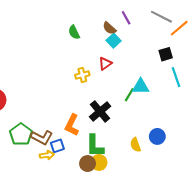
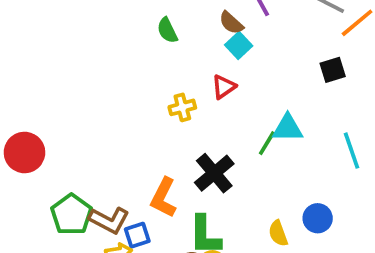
cyan line: (176, 77) -> (351, 151), moved

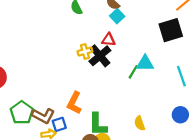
black square: (333, 70) -> (171, 30), size x1.6
red triangle: (224, 87) -> (109, 40), turned 40
black cross: (214, 173) -> (100, 56), moved
blue circle: (318, 218) -> (180, 115), moved

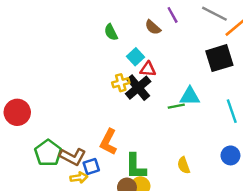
cyan square: (117, 16) -> (136, 57), moved
green line: (133, 72) -> (176, 106), turned 48

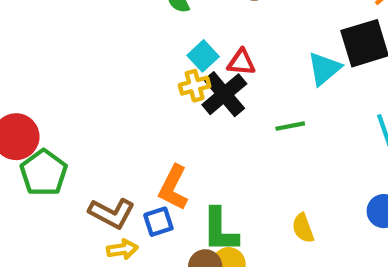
cyan square: (136, 57) -> (203, 56), moved
cyan triangle: (190, 96) -> (324, 69), moved, turned -40
green pentagon: (48, 153) -> (44, 173), moved
blue square: (91, 167) -> (158, 222), moved

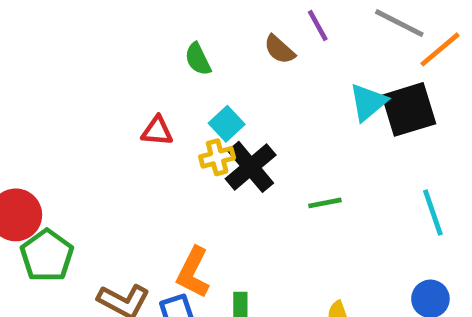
red triangle: (241, 62) -> (157, 131), moved
cyan triangle: (324, 69) -> (368, 102), moved

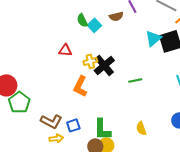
brown semicircle: (279, 49) -> (116, 16), turned -56
cyan square: (227, 124) -> (94, 25), moved
orange L-shape: (193, 272) -> (80, 86), moved

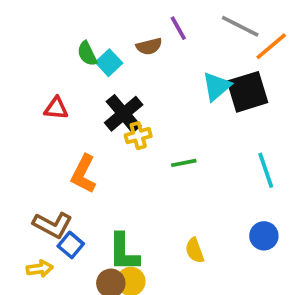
yellow cross: (90, 61) -> (138, 136), moved
black cross: (104, 65) -> (124, 114), moved
brown L-shape: (51, 121) -> (52, 225), moved
blue square: (73, 125) -> (71, 245), turned -32

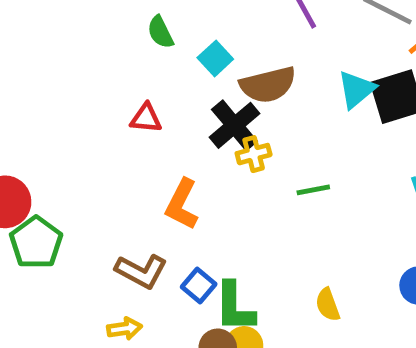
brown semicircle: (149, 46) -> (268, 85), moved, size x1.6
green semicircle: (87, 54) -> (160, 32), moved
blue square: (71, 245) -> (199, 286), moved

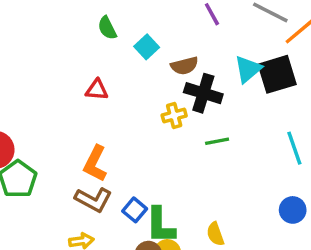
brown semicircle: (268, 85) -> (184, 66), size x0.7
black cross: (234, 125) -> (203, 93), moved, turned -33
orange L-shape: (182, 204) -> (95, 164), moved
yellow semicircle: (328, 305) -> (215, 234), moved

